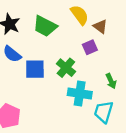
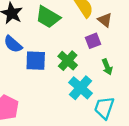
green arrow: (111, 81) -> (107, 67), moved
cyan cross: (80, 93) -> (81, 88), turned 30

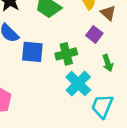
purple square: (93, 41) -> (94, 34), turned -35
green cross: (68, 61) -> (66, 54), turned 30

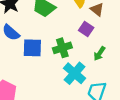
green arrow: (108, 63) -> (99, 54), turned 56

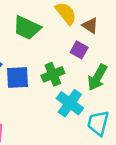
green arrow: (99, 54) -> (97, 77), size x1.5

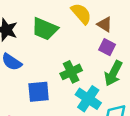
purple square: (79, 50) -> (107, 47), moved
blue square: (17, 77) -> (39, 92), moved

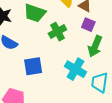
green cross: (71, 72) -> (57, 32), moved

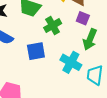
blue square: (33, 66) -> (36, 51), moved

